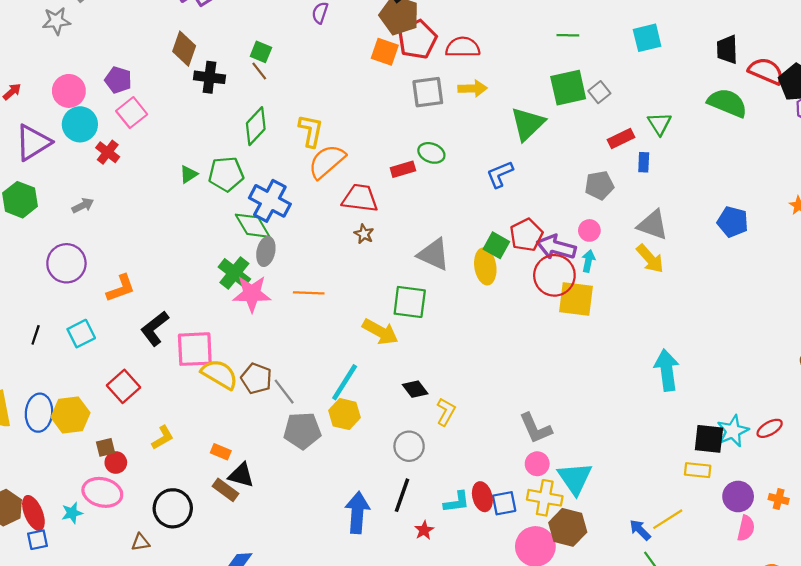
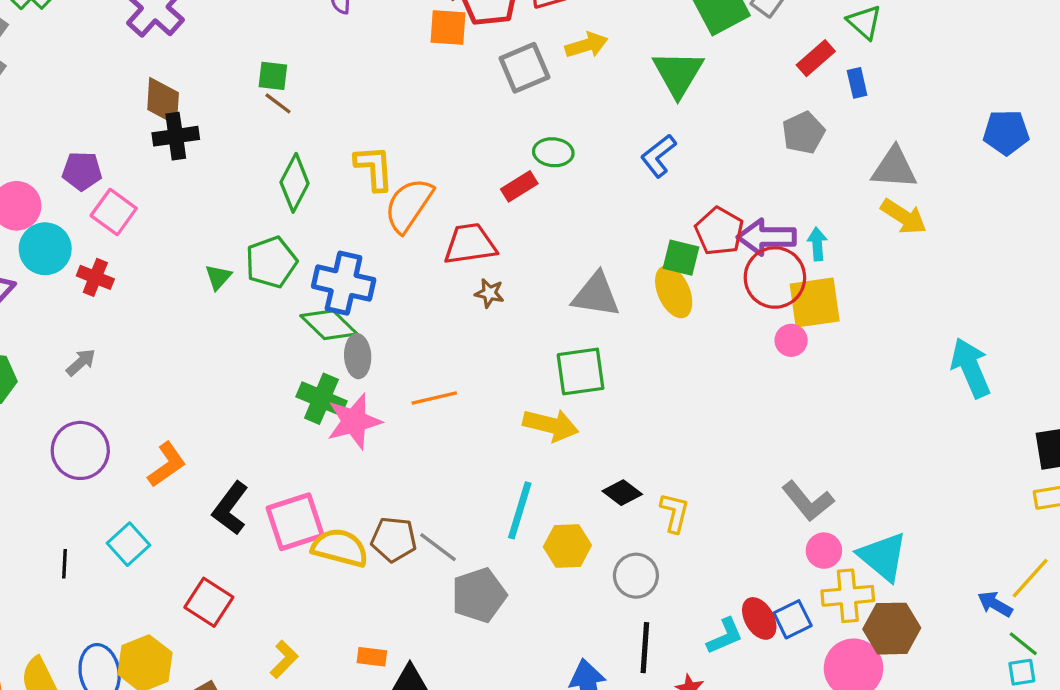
black cross: (209, 77) -> (176, 136), moved
pink circle: (589, 230) -> (791, 340), moved
yellow hexagon: (344, 414) -> (567, 546), moved

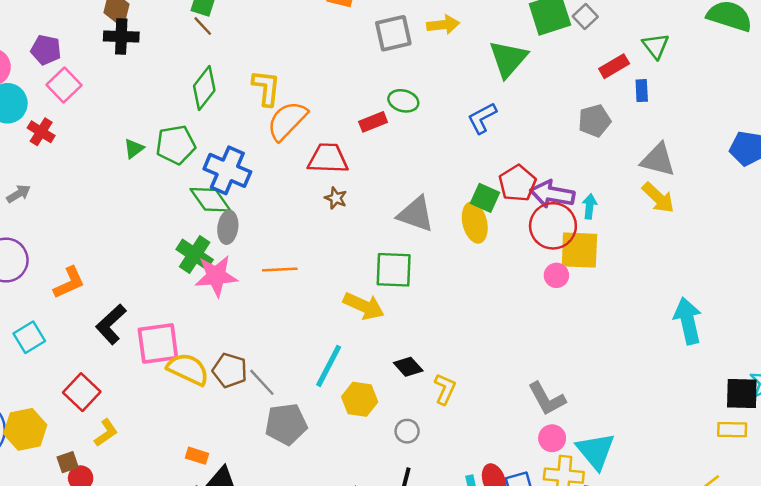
gray circle: (636, 576) -> (407, 431), size x0.7
yellow L-shape: (284, 659) -> (106, 433), moved

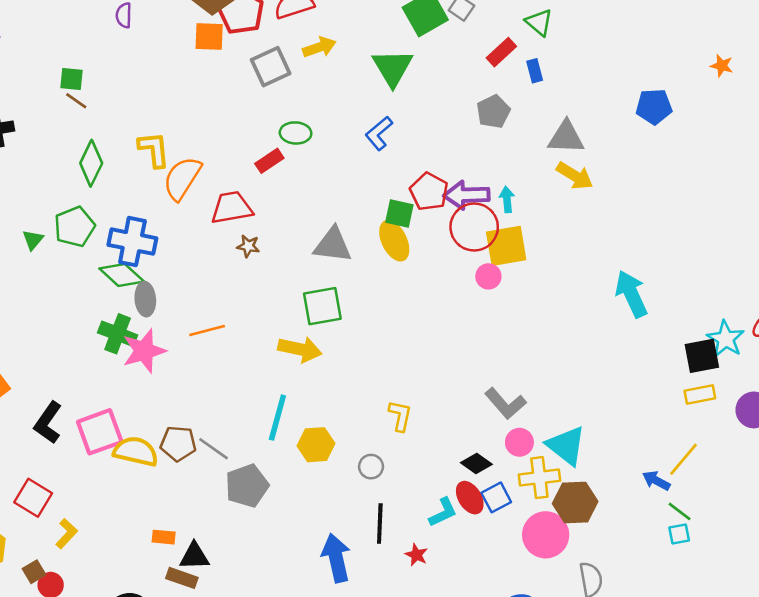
black diamond: (408, 367) -> (476, 464), moved

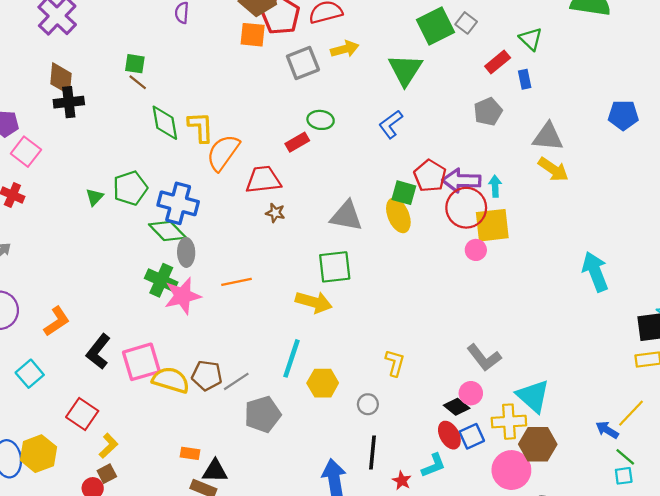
green diamond: (91, 163) -> (165, 123), moved, turned -39
pink circle: (519, 442) -> (471, 393), moved
gray line: (213, 449) -> (236, 381), turned -72
cyan L-shape: (443, 512) -> (433, 465), moved
brown square: (34, 572) -> (107, 474), moved

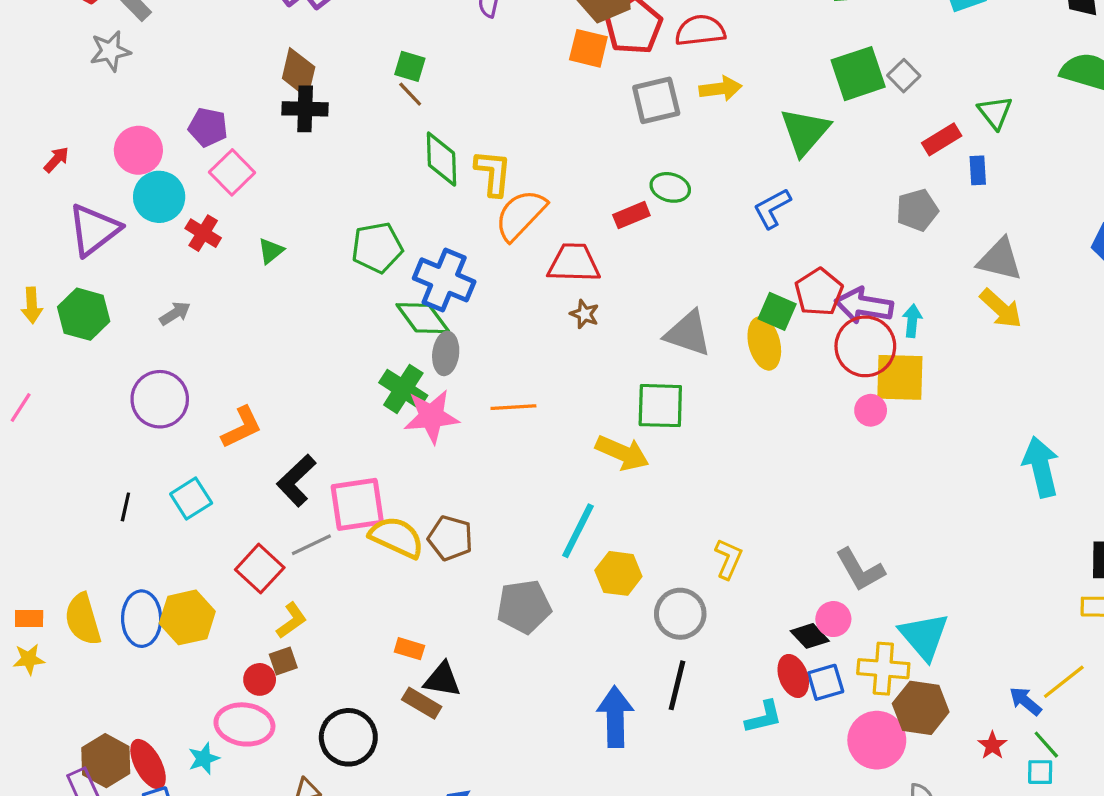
green triangle: (95, 197) -> (271, 251), moved
gray line: (236, 381) -> (311, 545), moved
gray circle: (368, 404) -> (680, 614), size x1.6
red star: (402, 481) -> (992, 745), moved

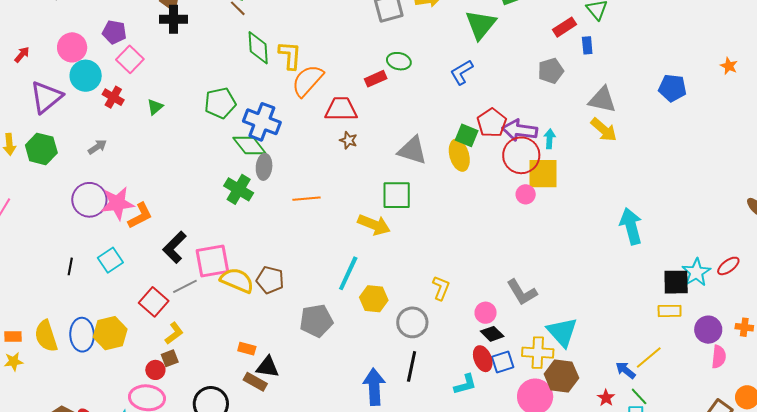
pink star: (431, 416) -> (117, 203), moved
pink circle: (833, 619) -> (486, 313), moved

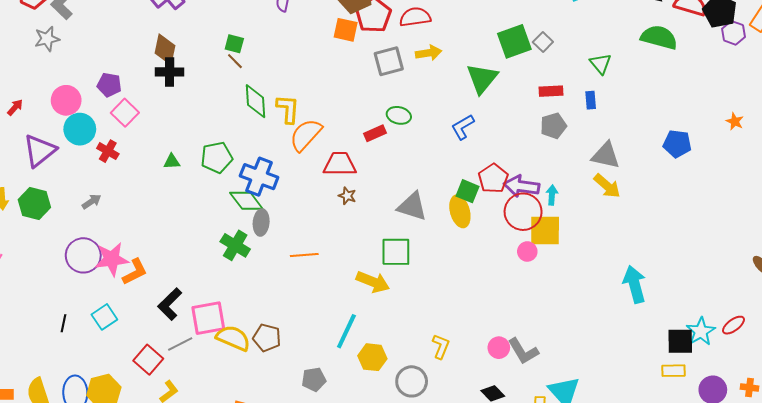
red rectangle: (565, 27) -> (551, 91), moved, turned 30
green triangle: (155, 107) -> (172, 162), moved, turned 36
pink circle: (486, 313) -> (499, 348), moved
gray pentagon: (316, 321) -> (314, 379), size x0.7

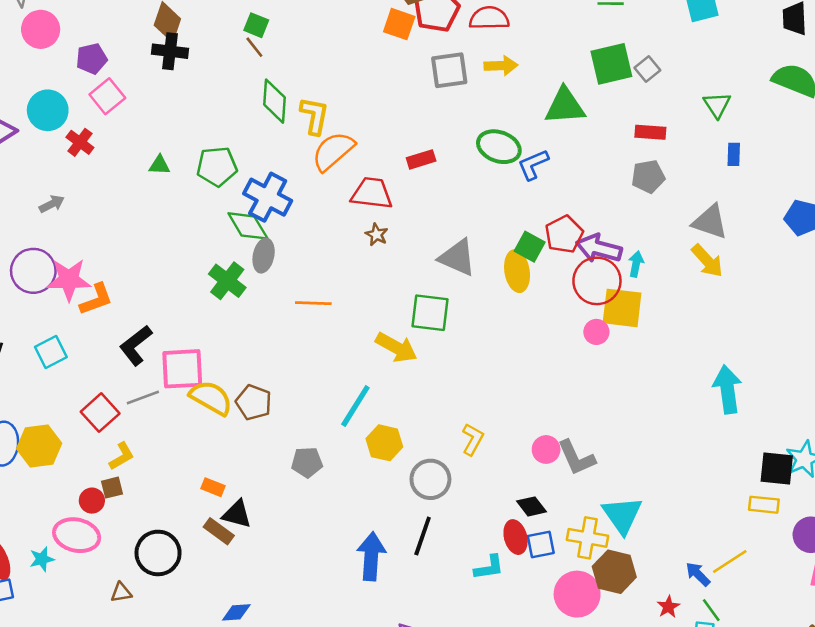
green triangle: (482, 78) -> (565, 106), turned 40
purple pentagon: (109, 85) -> (92, 59), turned -30
pink circle: (66, 100) -> (41, 29), moved
blue rectangle: (591, 100) -> (734, 154), moved
green ellipse: (399, 115) -> (499, 147), moved, size x1.4

